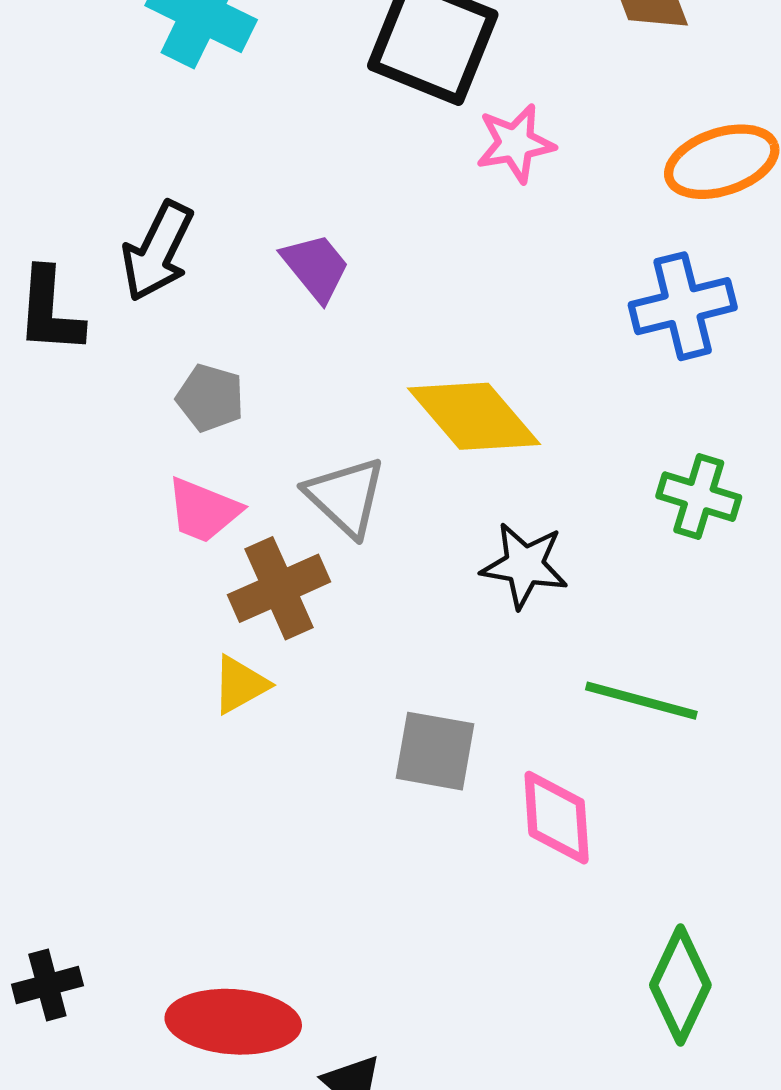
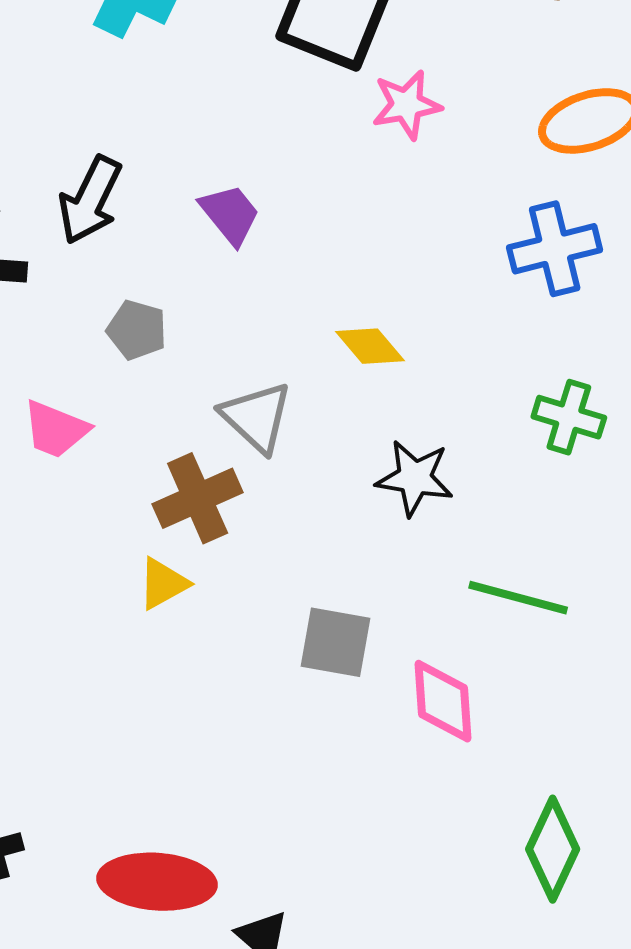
yellow diamond: (474, 416) -> (370, 346), size x0.6
pink trapezoid: (203, 510) -> (56, 429), moved

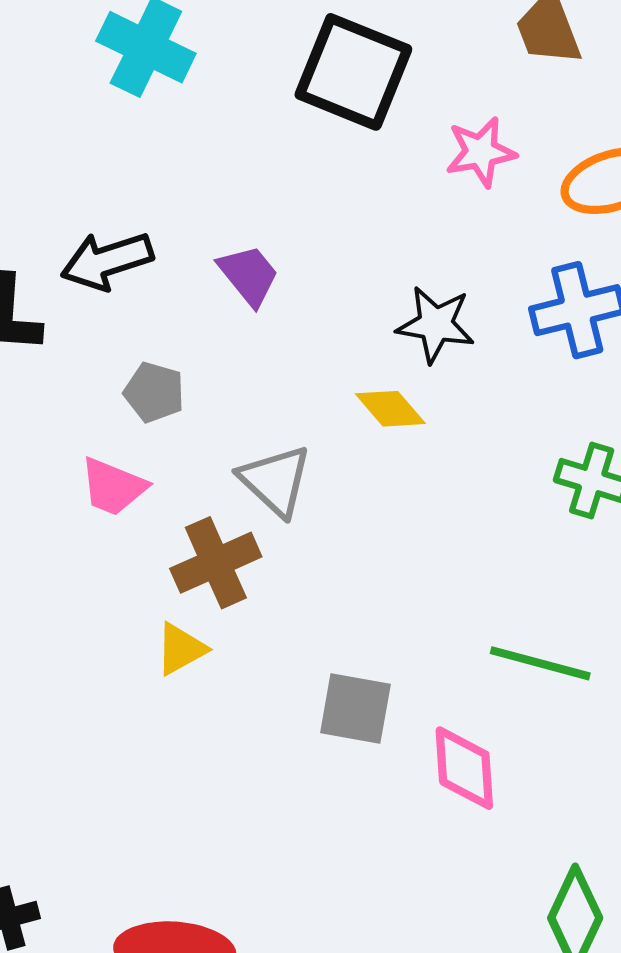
pink star: (407, 105) -> (481, 152), moved
black arrow: (90, 200) -> (107, 261), turned 46
pink trapezoid: (56, 429) -> (113, 487), moved
black star: (415, 478) -> (436, 324), moved

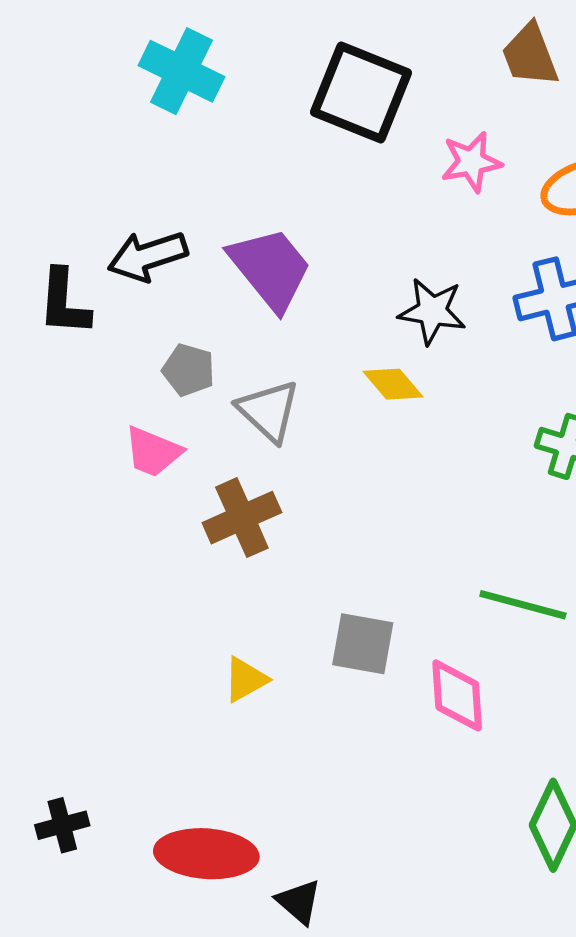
purple trapezoid: (249, 275) -> (270, 269), size x1.6
gray triangle: (275, 481) -> (269, 411), moved
yellow triangle: (181, 649) -> (245, 679), moved

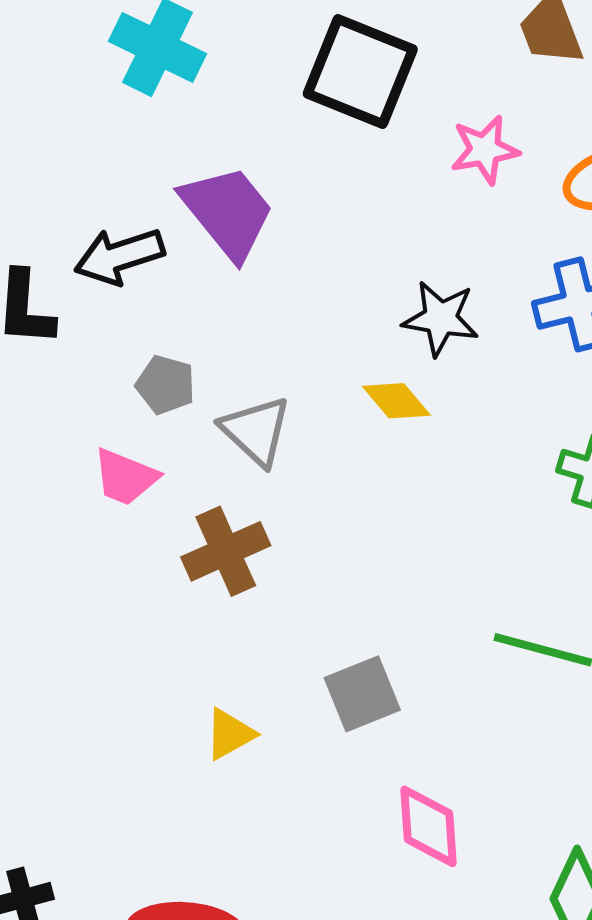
purple trapezoid: (270, 269) -> (228, 212), moved
gray square: (363, 644) -> (362, 694), turned -32
pink diamond: (457, 695) -> (429, 826), moved

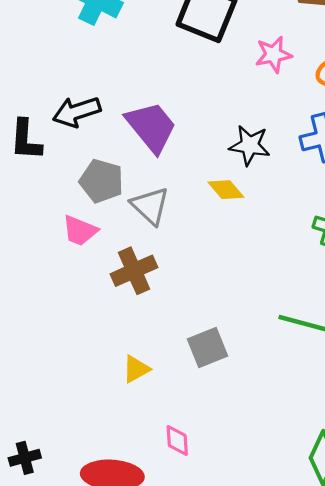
purple trapezoid: (228, 212) -> (151, 127), moved
gray pentagon: (166, 385) -> (102, 181), size x1.4
pink diamond: (429, 826) -> (177, 440), moved, size x0.7

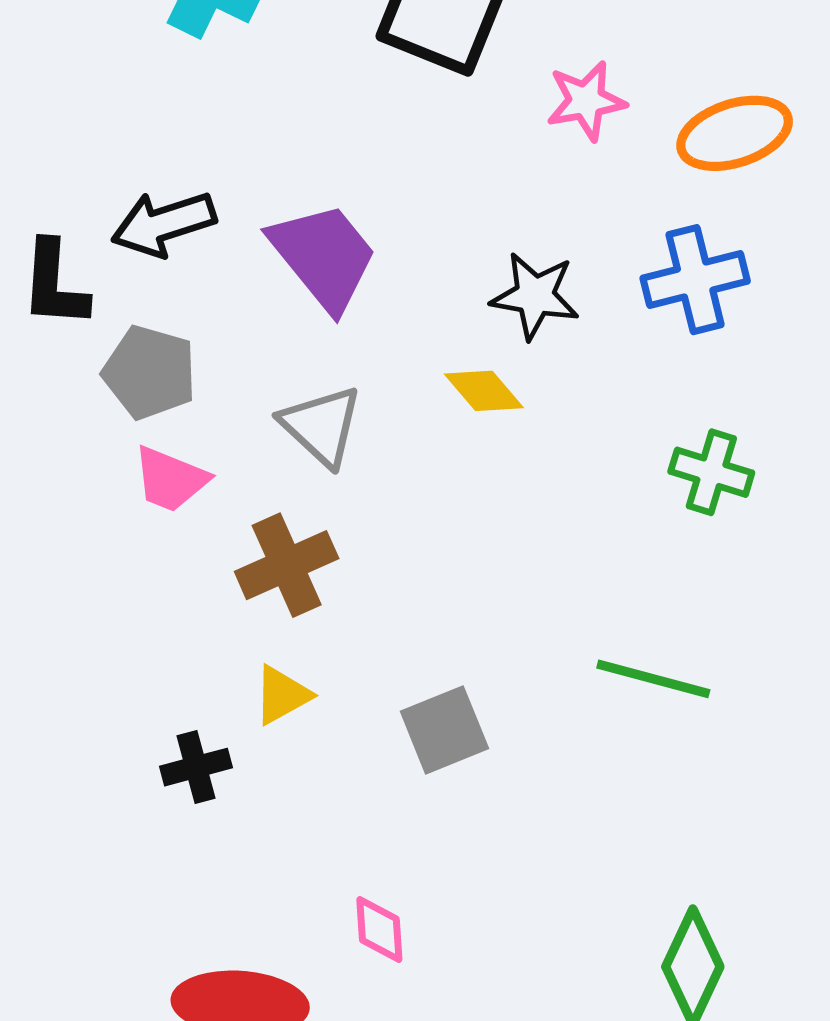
gray pentagon: (102, 181) -> (150, 372), moved
yellow triangle: (136, 369) -> (282, 695), moved
black cross: (25, 458) -> (196, 767), moved

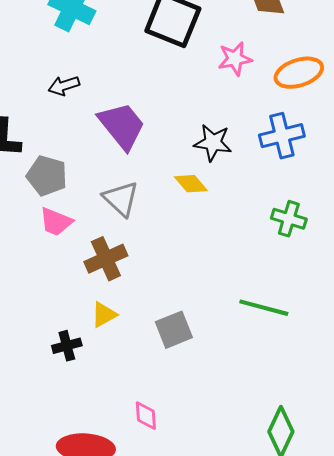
black arrow: (164, 224) -> (64, 86), moved, size x0.7

